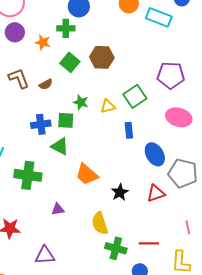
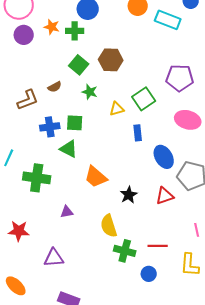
orange star: (43, 42) -> (52, 27), moved
brown L-shape: (19, 78) -> (28, 100), moved, turned 90
green star: (81, 102) -> (90, 92), moved

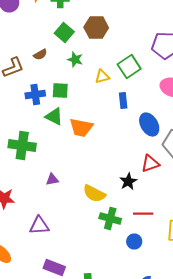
orange trapezoid: (96, 177) -> (81, 128), moved, turned -30
black star: (129, 195) -> (128, 182), moved
yellow semicircle: (109, 226) -> (94, 194), turned -45

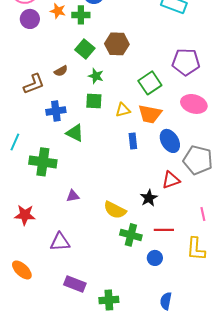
yellow triangle: (102, 76) -> (123, 110), moved
green square: (60, 90) -> (94, 101), moved
blue rectangle: (123, 100) -> (133, 141), moved
orange trapezoid: (81, 128) -> (150, 114), moved

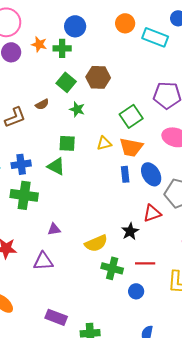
green square: (94, 101) -> (67, 143), moved
blue cross: (56, 111) -> (21, 164), moved
blue rectangle: (133, 141) -> (125, 174), moved
yellow semicircle: (115, 210) -> (96, 243), turned -50
purple triangle: (60, 242) -> (43, 261), moved

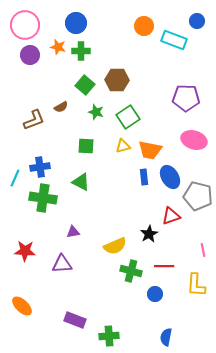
blue circle: (75, 26) -> (76, 23), moved
green square: (131, 116) -> (128, 117), moved
green triangle: (56, 166) -> (81, 182), moved

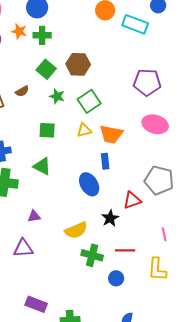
blue ellipse: (170, 177) -> (89, 184), moved

